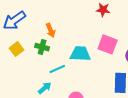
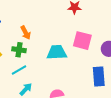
cyan line: (57, 69) -> (19, 70), moved

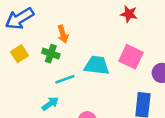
cyan line: (19, 70) -> (65, 79), moved

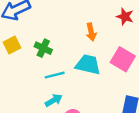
orange arrow: (63, 34) -> (91, 32), moved
cyan arrow: (50, 104) -> (54, 100), moved

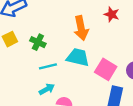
orange arrow: (91, 32) -> (81, 28), size x1.5
pink square: (123, 59) -> (106, 69), moved

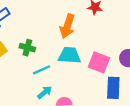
orange arrow: (81, 28) -> (67, 26), turned 40

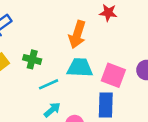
blue rectangle: (113, 88) -> (106, 105), moved

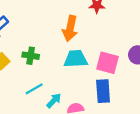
cyan line: (49, 84) -> (34, 89), moved

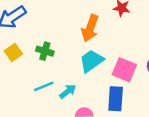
cyan trapezoid: (76, 59) -> (91, 61), turned -40
cyan arrow: (54, 101) -> (68, 91), moved

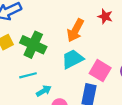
green cross: (45, 51) -> (33, 45), size x1.6
cyan arrow: (68, 91) -> (44, 91), moved

